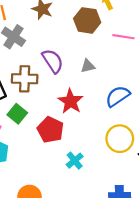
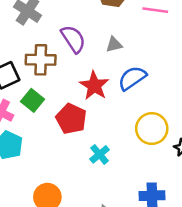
blue semicircle: (118, 96) -> (132, 78), moved

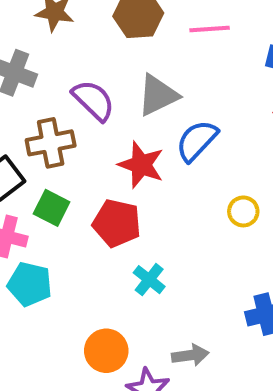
gray triangle: (114, 45) -> (158, 95), size x1.6
yellow circle: (152, 129) -> (243, 211), size x0.6
cyan cross: (100, 154) -> (149, 280), moved

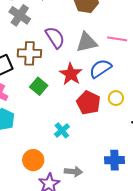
pink line: (210, 29) -> (117, 39), moved
green square: (52, 208) -> (39, 86), moved
yellow circle: (243, 211) -> (116, 98), moved
red pentagon: (117, 223) -> (88, 103), moved

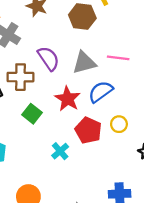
cyan cross: (62, 130) -> (60, 151), moved

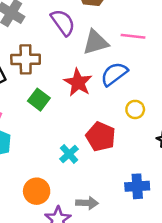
purple semicircle: (48, 58) -> (63, 22), moved
red pentagon: (88, 130) -> (101, 137), moved
cyan cross: (60, 151) -> (69, 154), moved

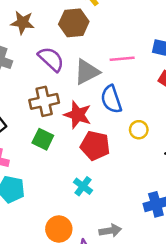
brown cross: (26, 59) -> (44, 101), moved
blue semicircle: (114, 74) -> (111, 99), turned -60
red pentagon: (101, 137) -> (95, 146), moved

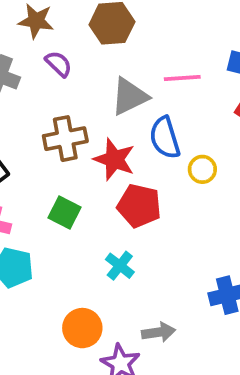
purple semicircle: (51, 59) -> (59, 64), moved, size x0.7
yellow circle: (139, 130) -> (202, 169), moved
green square: (43, 139) -> (64, 212), moved

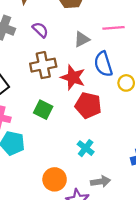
purple semicircle: (59, 64) -> (40, 30), moved
gray triangle: (130, 96) -> (82, 39), size x0.7
cyan cross: (120, 266) -> (86, 148), moved

